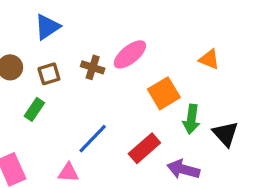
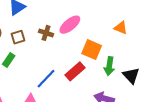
orange square: (164, 93) -> (92, 50), turned -36
red rectangle: (144, 148) -> (75, 71), moved

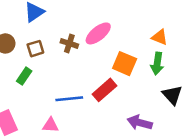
green arrow: (109, 66) -> (157, 64), moved
blue line: (46, 79) -> (69, 99), turned 40

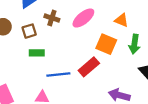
orange triangle: (160, 37) -> (121, 20), moved
brown cross: (69, 43) -> (52, 18), moved
green rectangle: (24, 76) -> (37, 53), moved, turned 56

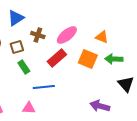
green arrow: (134, 44) -> (114, 59), turned 84
green rectangle: (37, 53) -> (24, 67), turned 56
red rectangle: (89, 67) -> (57, 58), moved

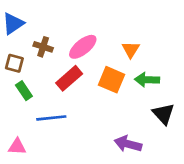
orange triangle: (102, 37) -> (131, 50), turned 40
brown square: (17, 47) -> (14, 63), turned 32
pink triangle: (29, 108) -> (17, 147), moved

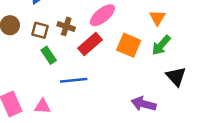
brown cross: (43, 47) -> (66, 26), moved
orange triangle: (131, 50) -> (157, 18), moved
green arrow: (147, 80) -> (161, 45), turned -50

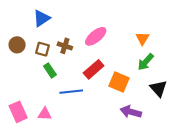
red rectangle: (90, 44) -> (94, 69), moved
orange square: (129, 45) -> (119, 82), moved

